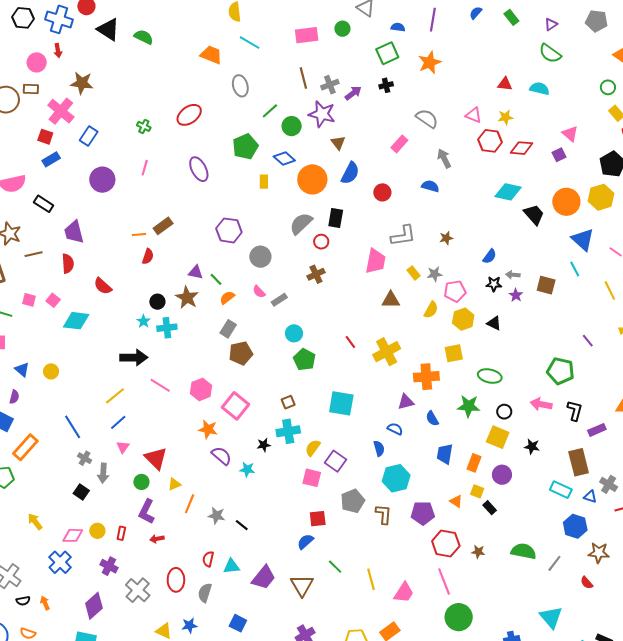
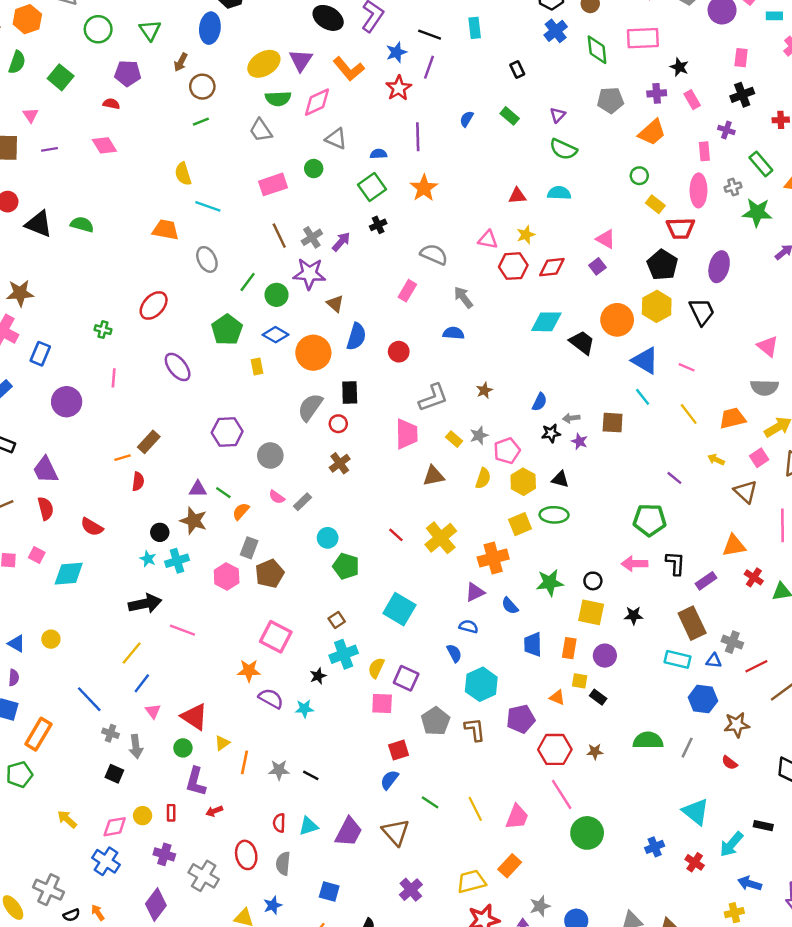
green ellipse: (490, 376) -> (554, 515), moved
pink hexagon: (201, 389) -> (227, 576), moved
cyan square: (341, 403) -> (399, 609), turned 32

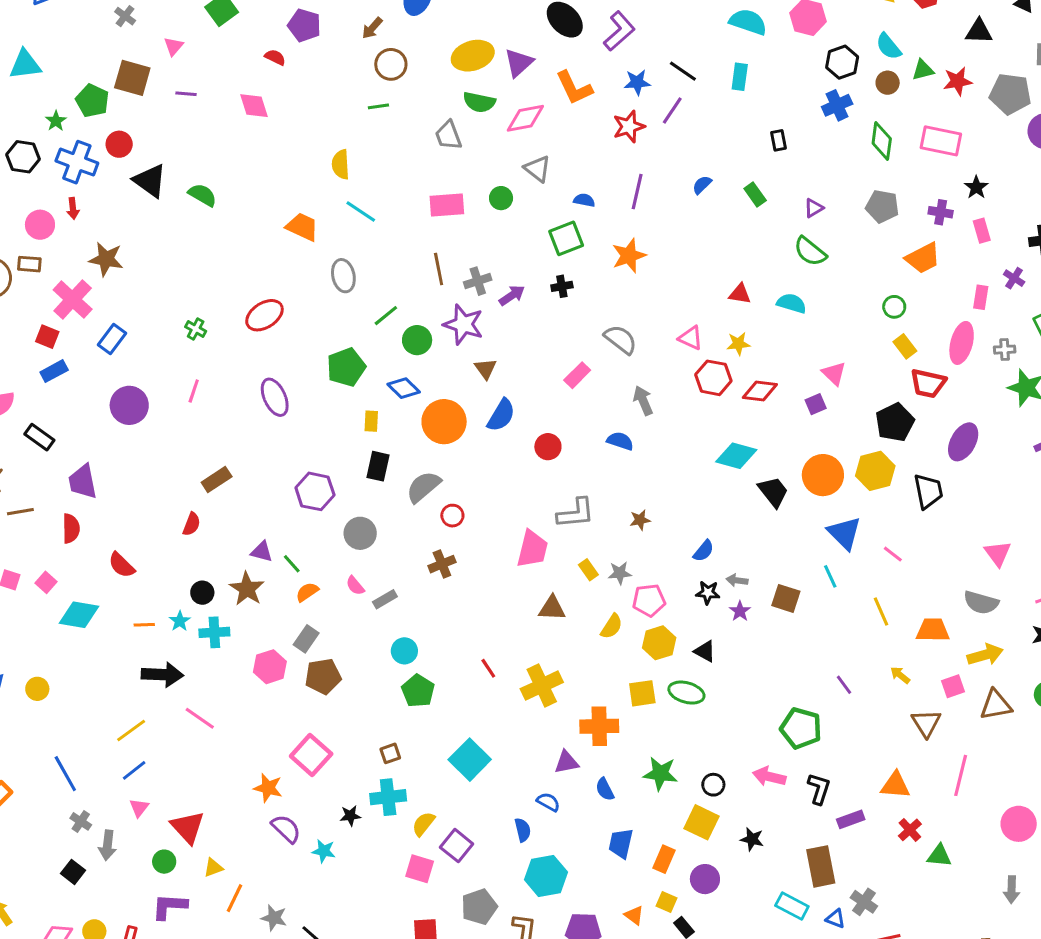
black rectangle: (350, 393) -> (378, 466), moved
orange line: (123, 458) -> (144, 625), moved
purple L-shape: (196, 782) -> (169, 906), turned 64

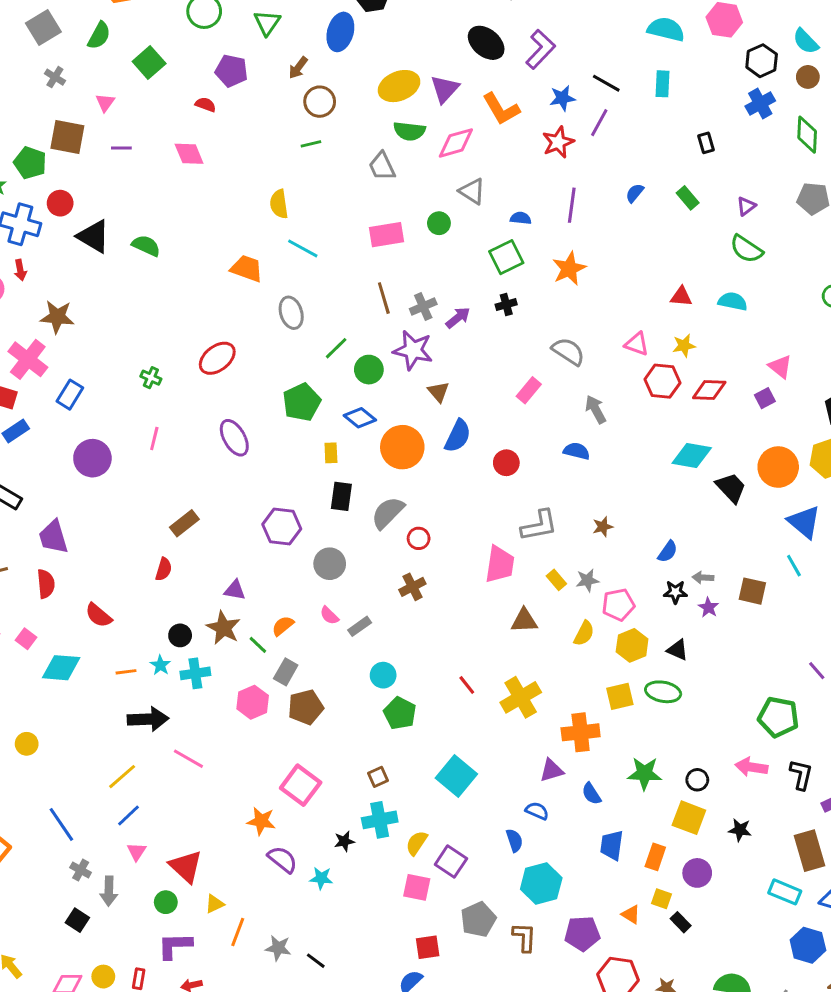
green line: (292, 564) -> (258, 645), moved

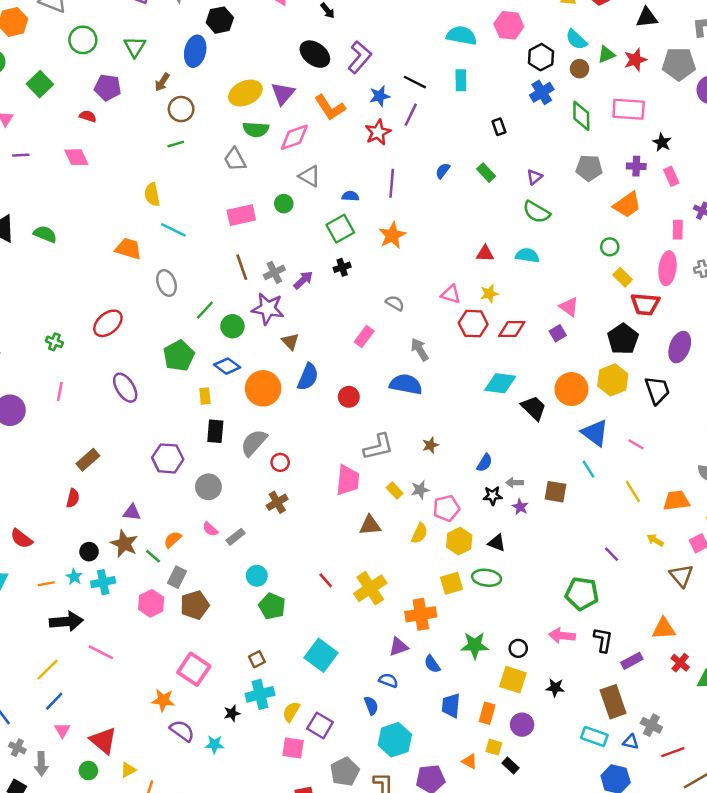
gray semicircle: (568, 351) -> (395, 303), size x0.7
blue semicircle: (577, 451) -> (406, 384), size x1.5

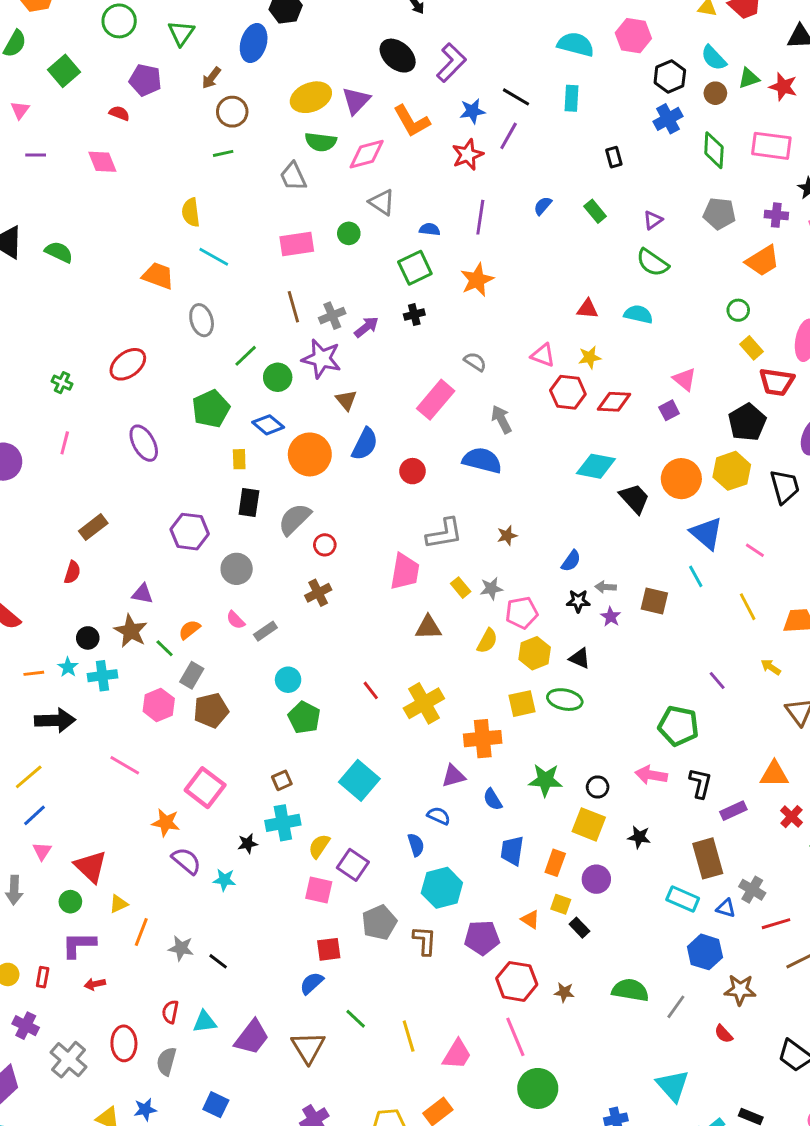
red star: (635, 60) -> (783, 87), turned 30
pink rectangle: (364, 337) -> (436, 400), size x1.5
pink line: (101, 652) -> (125, 765), moved

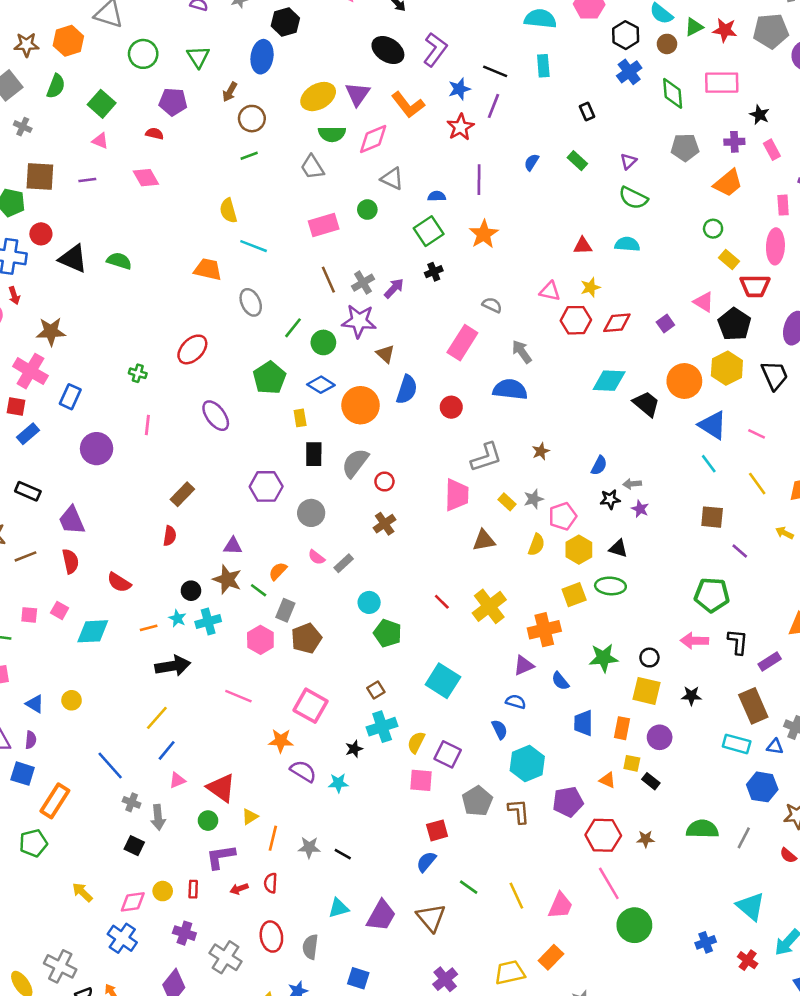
pink triangle: (20, 110) -> (100, 141), moved, turned -36
pink triangle: (685, 379) -> (704, 302), moved
brown square: (654, 601) -> (712, 517), moved
pink triangle: (42, 851) -> (177, 780), turned 42
red semicircle: (170, 1012) -> (271, 883), moved

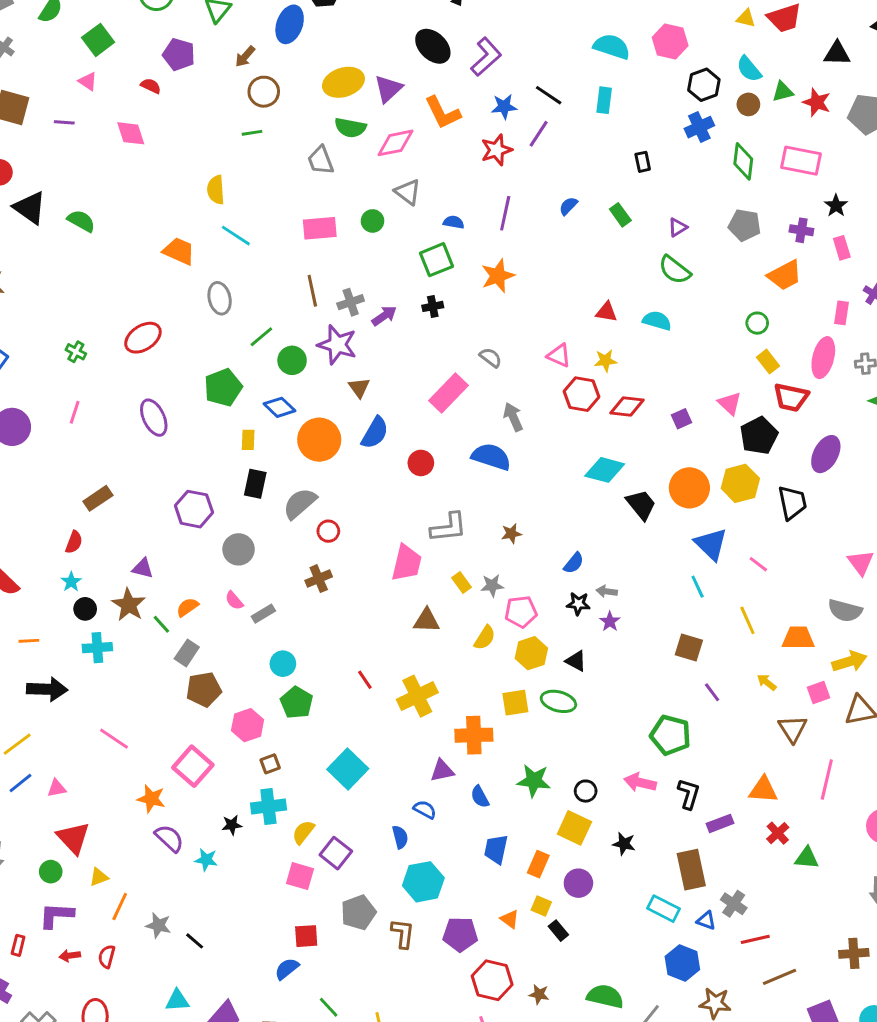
cyan star: (177, 618) -> (71, 582), moved
pink hexagon: (260, 640) -> (248, 725), moved
pink triangle: (177, 780) -> (57, 788), moved

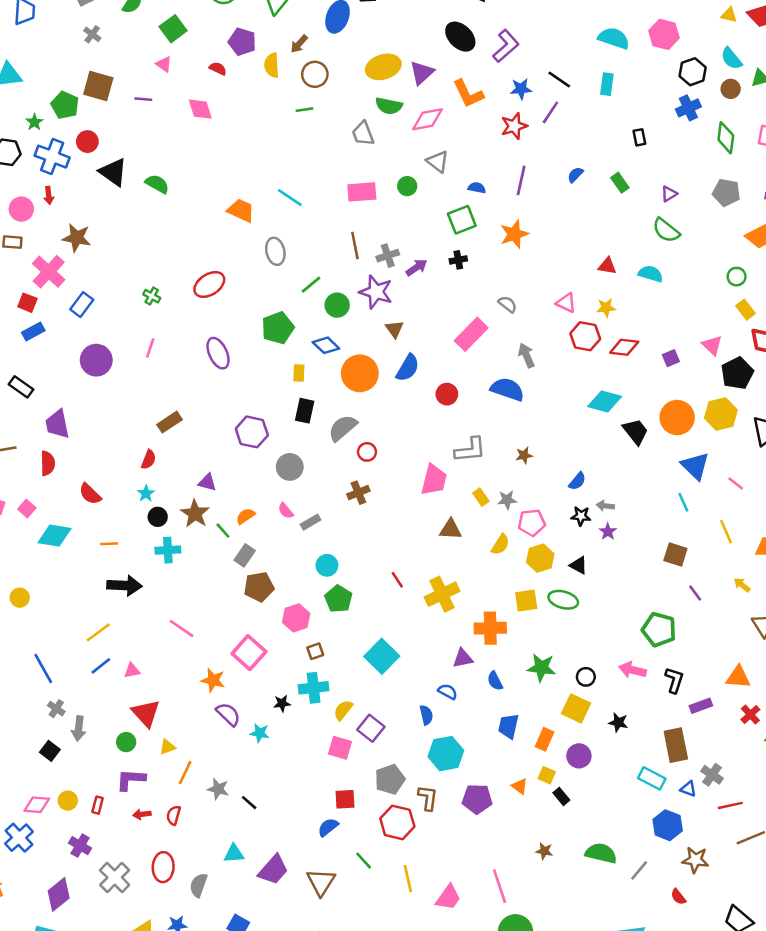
yellow semicircle: (216, 190) -> (272, 65), moved
red hexagon: (492, 980) -> (397, 822), moved

